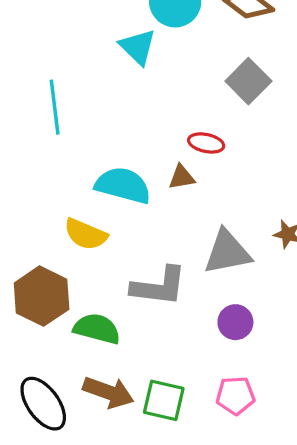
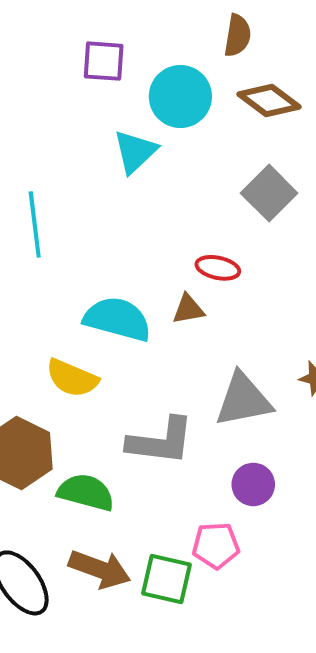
cyan triangle: (138, 47) -> (135, 152), turned 33
pink pentagon: (235, 395) -> (216, 546), moved

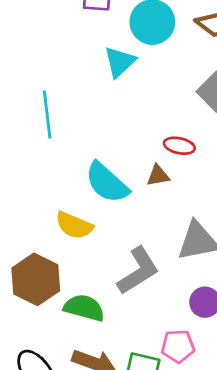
cyan semicircle: (117, 319) -> (107, 183), turned -153
gray L-shape: (161, 441) -> (138, 271), turned -39

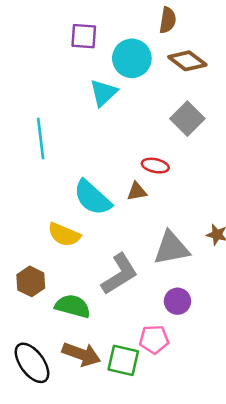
brown hexagon: (36, 279) -> (31, 281), size x0.7

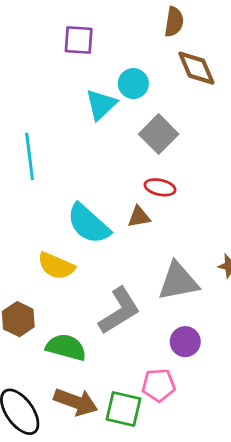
cyan circle: (132, 58) -> (133, 84), moved, size x0.7
brown diamond: (187, 61) -> (196, 68), turned 30
gray square: (187, 119) -> (159, 134), moved

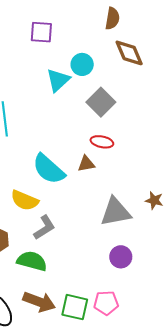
gray L-shape: (119, 311) -> (44, 228), moved, size x0.7
pink pentagon: (159, 385) -> (106, 303), moved

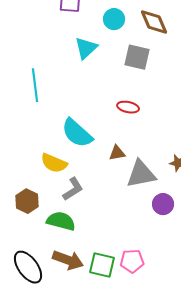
cyan circle: (82, 64) -> (114, 19), moved
gray square: (101, 102) -> (137, 57), moved, turned -32
brown triangle: (86, 164) -> (117, 153), moved
purple circle: (121, 257) -> (163, 204), moved

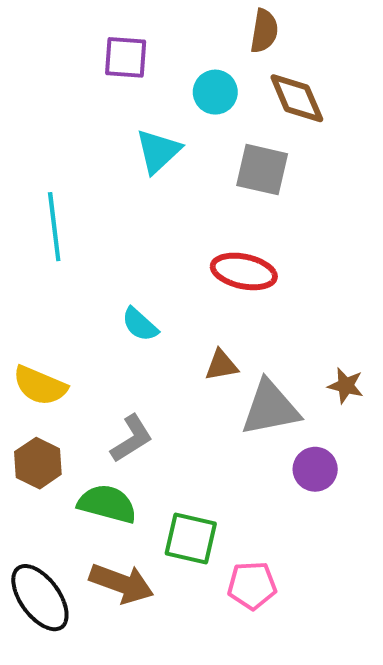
red ellipse: (128, 107) -> (244, 271), size x1.4
cyan semicircle: (77, 133) -> (140, 324), size x0.6
yellow semicircle: (54, 163) -> (40, 386), moved
green square: (102, 265) -> (191, 539), moved

